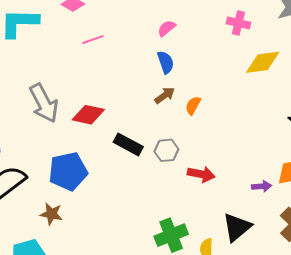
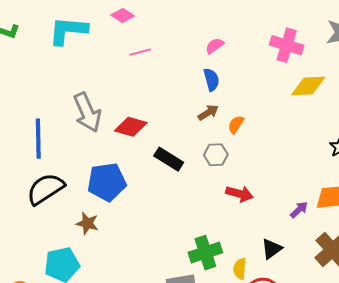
pink cross: (238, 23) -> (287, 45), size x1.4
gray hexagon: (166, 150) -> (216, 155), moved
purple arrow: (262, 186) -> (299, 210), turned -42
black triangle: (237, 227) -> (272, 249), size x0.7

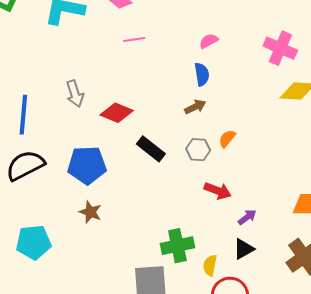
gray arrow: (87, 112) -> (75, 94), size x0.7
orange semicircle: (236, 124) -> (227, 139), moved
purple arrow: (299, 210) -> (247, 217), moved
brown star: (87, 223) -> (90, 212), moved

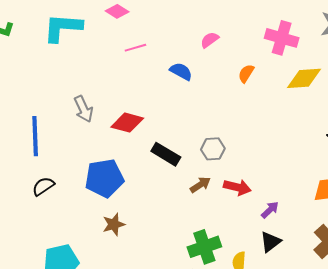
blue semicircle: (202, 74) -> (181, 71), moved, turned -45
brown arrow: (195, 107) -> (200, 185), moved
orange semicircle: (227, 139) -> (246, 73), moved
black semicircle: (25, 165) -> (43, 186), size x0.6
brown star: (90, 212) -> (114, 224), turned -30

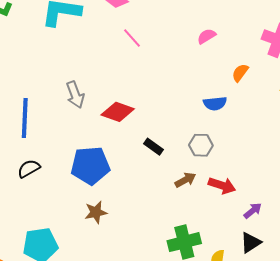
pink line: (135, 48) -> (132, 38), turned 60
blue semicircle: (181, 71) -> (215, 103), moved, turned 140
black rectangle: (166, 154) -> (153, 147), size x0.7

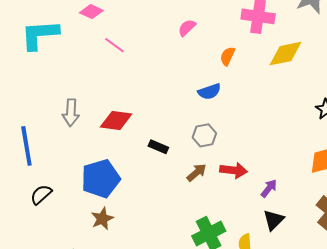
gray arrow: (75, 95) -> (71, 113), turned 36
brown star: (96, 212) -> (102, 219), moved

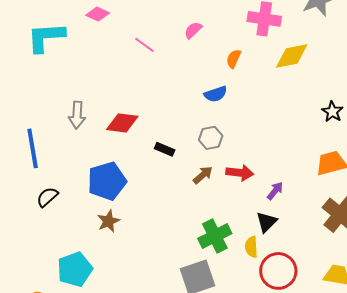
pink line: (114, 45) -> (144, 45), moved
black triangle: (274, 220) -> (267, 222), moved

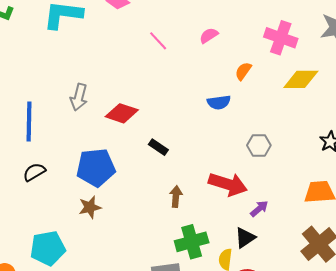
gray hexagon: (211, 138) -> (259, 145), moved
red arrow: (240, 173) -> (228, 184), size x1.4
brown arrow: (203, 175) -> (176, 196), moved, turned -55

